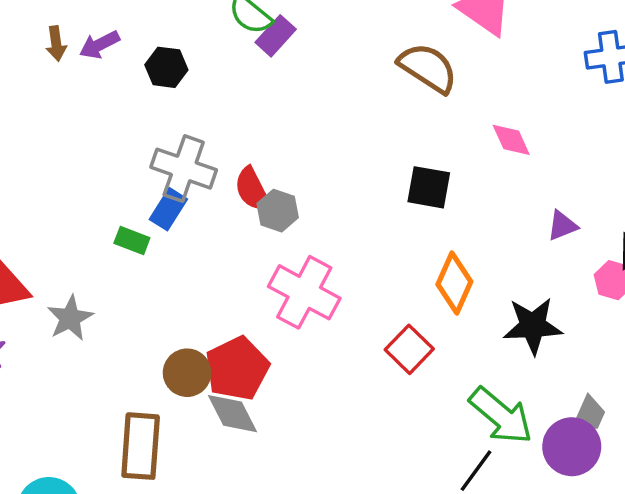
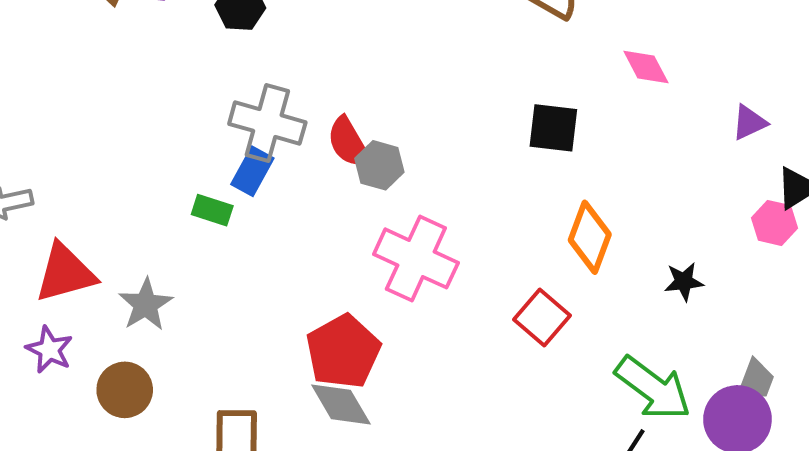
purple triangle: (562, 226) -> (749, 122), moved
black star: (533, 326) -> (684, 282), size x0.6
brown circle: (187, 373) -> (125, 390), moved

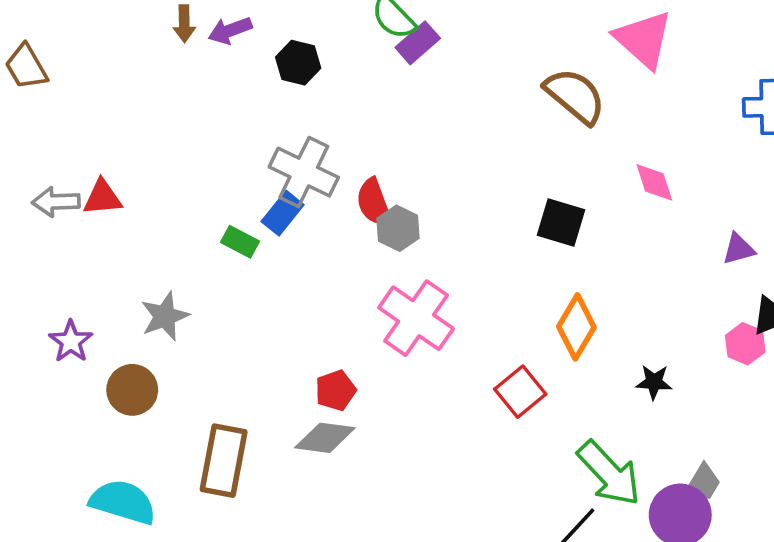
red triangle: (65, 273) -> (102, 198), moved, size x0.7
red pentagon: (343, 352) -> (335, 390), size x0.6
gray diamond: (341, 404) -> (325, 438), turned -62

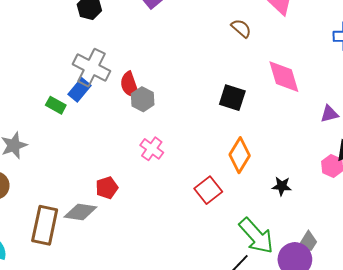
brown semicircle: (575, 96) -> (241, 28), size x0.6
pink diamond: (654, 182) -> (284, 77), size x1.5
pink cross: (416, 318) -> (152, 149), size x0.6
gray diamond: (325, 438) -> (80, 212), moved

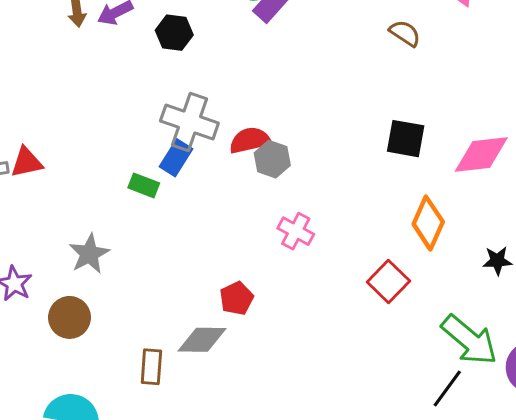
pink diamond: (284, 77) -> (481, 155), moved, turned -72
red semicircle: (130, 85) -> (250, 140), turned 104
brown rectangle: (45, 225) -> (151, 367), size x0.6

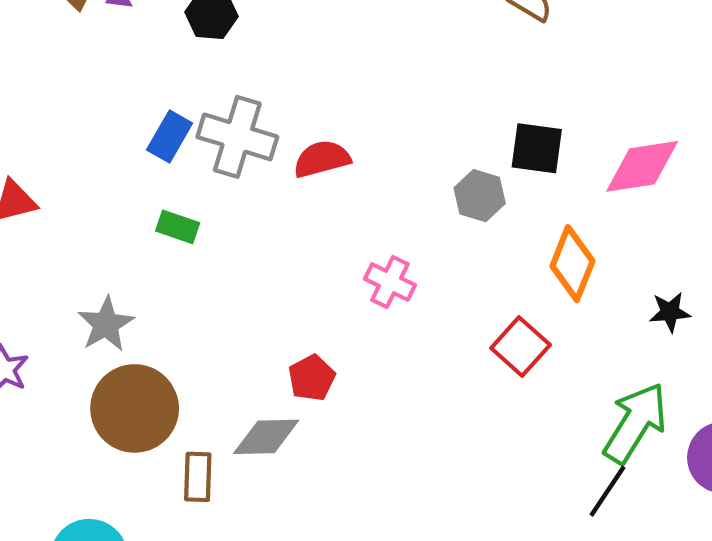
blue rectangle: (176, 158) -> (170, 137), moved
gray hexagon: (272, 159) -> (480, 196), moved
brown circle: (70, 317) -> (135, 408), moved, size x1.5
green arrow: (469, 340) -> (635, 423), turned -96

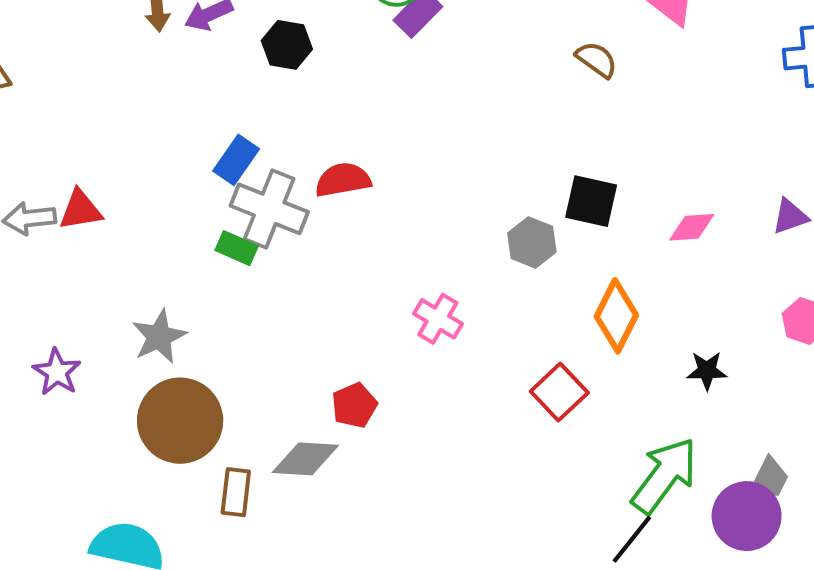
gray cross: (237, 137) -> (269, 209), moved
red semicircle: (322, 159) -> (343, 180), moved
pink diamond: (642, 166) -> (692, 227), size x0.6

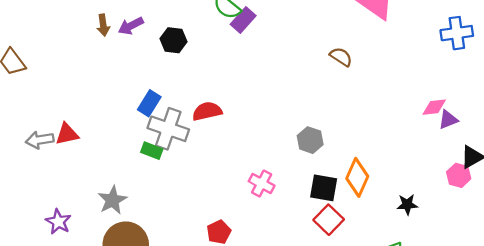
brown semicircle: (597, 60) -> (341, 57), moved
black square: (591, 201) -> (324, 188), moved
pink diamond: (692, 227) -> (434, 107), moved

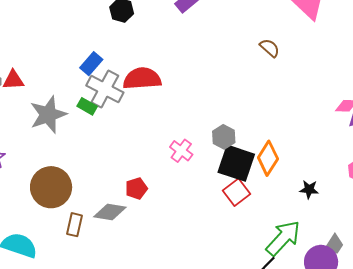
red semicircle: (207, 111) -> (142, 79), size x1.4
gray hexagon: (310, 140) -> (224, 137), moved
black square: (324, 188) -> (236, 163), size x1.4
gray star: (112, 200) -> (48, 115), moved, size x1.4

